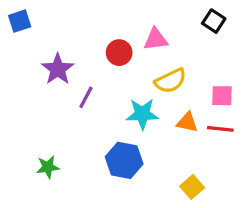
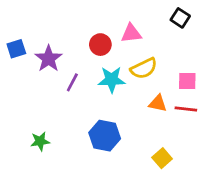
blue square: (20, 21) -> (16, 49), moved
cyan star: (142, 114) -> (112, 80), moved

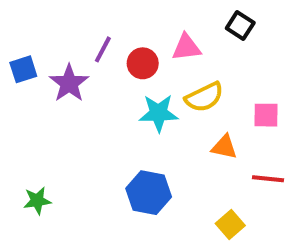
black square: (180, 18) -> (240, 26), moved
purple line: (72, 82) -> (103, 49), moved
red line: (186, 109) -> (268, 179), moved
green star: (40, 141) -> (37, 201), moved

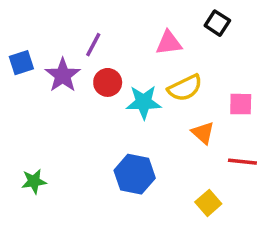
red circle: (143, 63) -> (108, 82), moved
orange triangle: (224, 147) -> (203, 133), turned 30

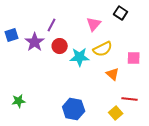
pink triangle: (169, 43) -> (94, 24), turned -42
red line: (242, 162) -> (130, 99), moved
blue hexagon: (135, 174) -> (74, 109), moved

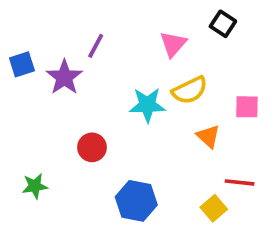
red circle: (60, 46) -> (92, 147), moved

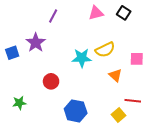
pink triangle: (173, 44) -> (96, 13), moved, turned 35
purple line: (96, 46) -> (53, 16), moved
blue square: (22, 64) -> (12, 53), moved

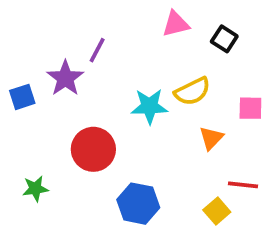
black square: (124, 13) -> (224, 39), moved
purple line: (53, 16) -> (97, 50), moved
orange triangle: (115, 75) -> (211, 138), turned 32
red circle: (51, 81) -> (93, 149), size x1.5

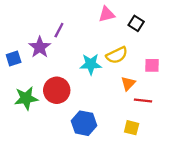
red line: (243, 185) -> (143, 100), moved
green star: (35, 189) -> (26, 98), moved, size x1.5
yellow square: (217, 211) -> (132, 128), turned -35

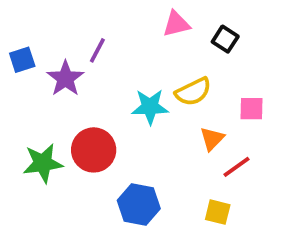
blue square: (14, 59) -> (22, 60), moved
red line: (143, 100) -> (237, 167), turned -42

